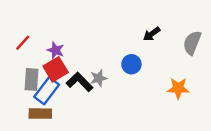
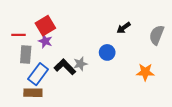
red line: (23, 43) -> (18, 35), turned 48
red square: (56, 69) -> (45, 26), moved
gray rectangle: (31, 79) -> (26, 55), moved

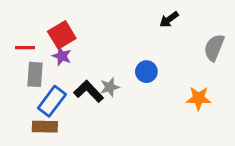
black arrow: (124, 28) -> (169, 19), moved

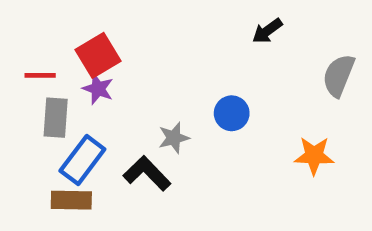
black L-shape: (89, 91) -> (147, 173), moved

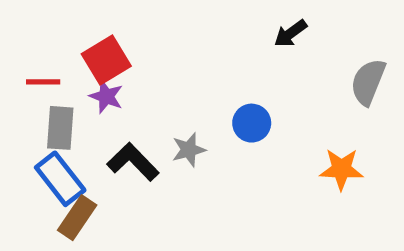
blue rectangle: (82, 160) -> (60, 179), moved, turned -75
black L-shape: (147, 173) -> (133, 162), moved
brown rectangle: (71, 200) -> (77, 218), turned -57

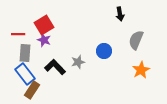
black arrow: (290, 33) -> (120, 14), turned -64
gray semicircle: (368, 82) -> (136, 40), moved
orange star: (341, 169) -> (141, 70), turned -30

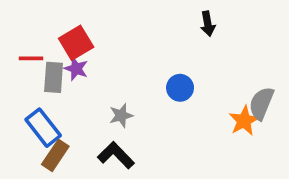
gray semicircle: (136, 40) -> (261, 103), moved
gray rectangle: (25, 53) -> (54, 77), moved
gray star: (78, 62) -> (121, 115), moved
black L-shape: (55, 67) -> (116, 155), moved

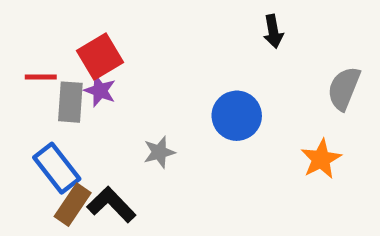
blue circle: (180, 88) -> (237, 116), size x1.4
gray semicircle: (261, 103) -> (344, 88), moved
black L-shape: (116, 155) -> (111, 205), moved

